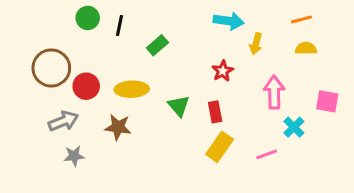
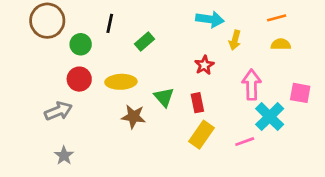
green circle: (88, 18) -> (81, 44), moved
brown circle: (51, 68) -> (47, 21), moved
brown star: (118, 127) -> (133, 117), moved
cyan cross: (294, 127) -> (270, 117), size x1.5
gray star: (74, 156) -> (64, 155), moved, turned -30

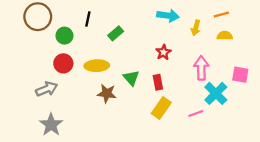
yellow arrow: (235, 40) -> (196, 28), moved
gray star: (64, 155) -> (51, 125), size x1.5

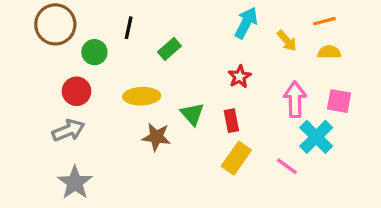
cyan arrow: (168, 16) -> (246, 23), turned -70
yellow arrow: (196, 28) -> (287, 41), turned -56
red circle: (63, 63) -> (77, 91), moved
pink square: (240, 75) -> (339, 101), moved
pink line: (196, 113) -> (287, 166), turned 56

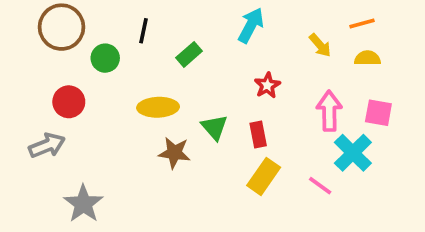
cyan arrow: (246, 23) -> (251, 25), moved
red circle: (77, 91) -> (69, 102), moved
gray arrow: (68, 130) -> (47, 145), moved

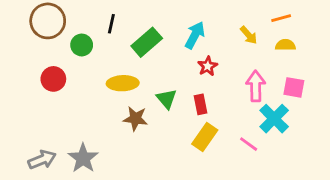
cyan arrow: (251, 25) -> (195, 35), moved
green rectangle: (189, 54) -> (147, 42), size x1.5
gray arrow: (47, 145) -> (42, 160), moved
gray star: (83, 204) -> (83, 158), moved

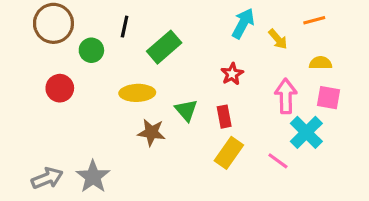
cyan arrow: (195, 35) -> (243, 23), moved
yellow semicircle: (285, 45) -> (321, 63), moved

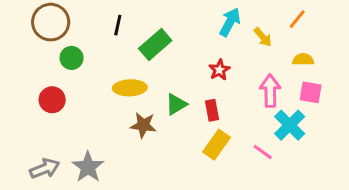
orange line: (314, 20) -> (297, 19), turned -36
green circle: (91, 50) -> (72, 58), moved
red circle: (60, 88) -> (52, 100), moved
green triangle: (186, 110) -> (176, 104), turned 40

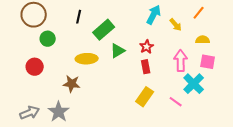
green triangle: (176, 104) -> (118, 51), moved
red rectangle: (212, 110) -> (146, 67), moved
brown star: (143, 125) -> (72, 84), moved

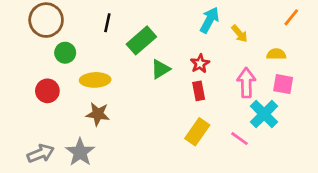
orange line: (199, 13) -> (291, 17), moved
yellow ellipse: (87, 59) -> (95, 80), moved

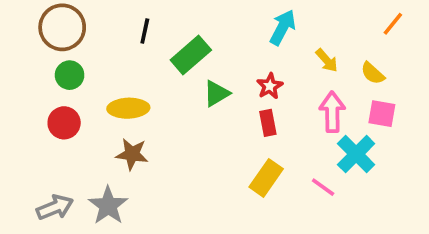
yellow arrow: (239, 34) -> (327, 60), moved
green circle: (65, 53) -> (70, 75), moved
yellow semicircle: (276, 54) -> (373, 73), turned -138

